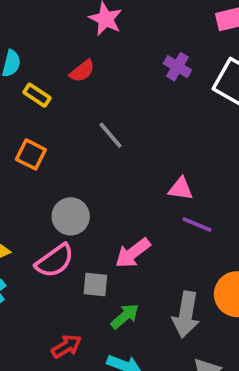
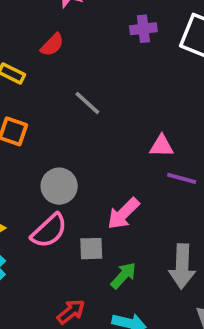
purple cross: (177, 67) -> (143, 29), turned -30

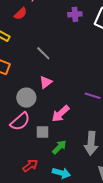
red semicircle: (52, 45) -> (21, 14), moved
pink triangle: (162, 146) -> (46, 82), moved, turned -40

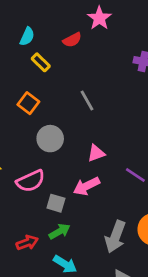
pink triangle: (46, 82) -> (96, 153), moved
gray circle: (26, 98) -> (50, 139), moved
green arrow: (59, 147) -> (60, 231), moved

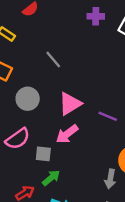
pink triangle: (96, 153) -> (70, 104), size x1.5
gray arrow: (115, 237) -> (110, 179), moved, size x0.7

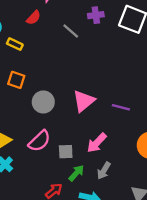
gray line: (53, 60) -> (71, 31), moved
pink arrow: (67, 134) -> (97, 143), moved
gray arrow: (110, 179) -> (104, 171), moved, turned 30

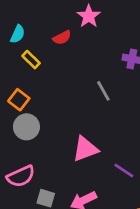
gray line: (71, 31) -> (103, 91), moved
gray circle: (43, 102) -> (26, 127), moved

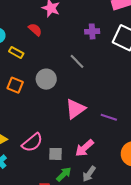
red semicircle: (62, 38) -> (35, 30), turned -96
gray circle: (26, 127) -> (46, 79), moved

